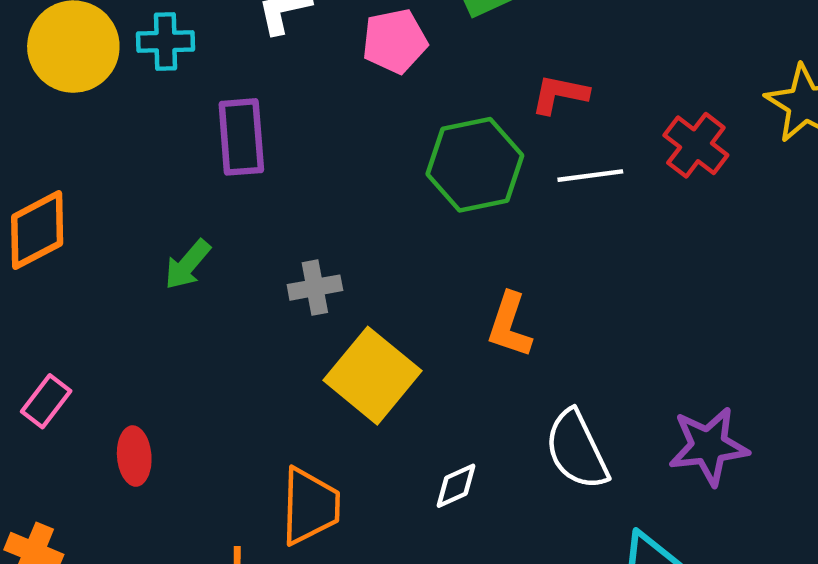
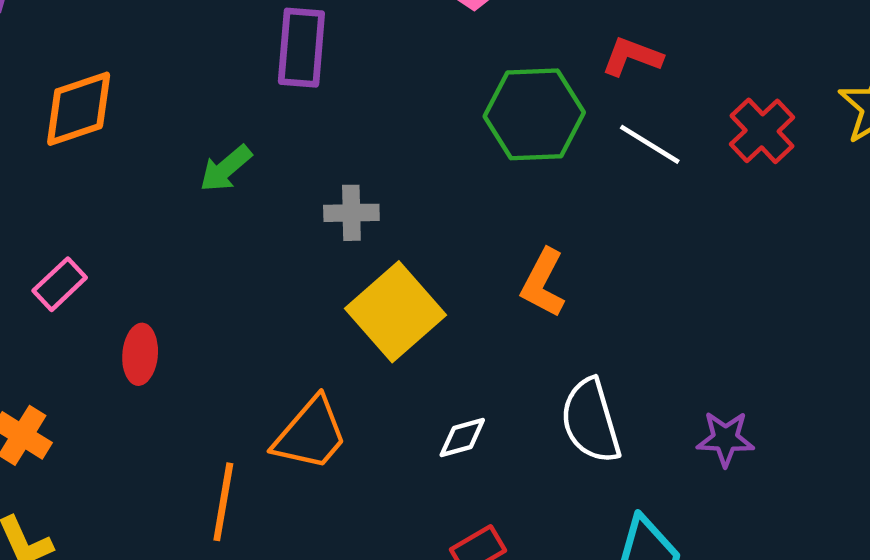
white line: (590, 176) -> (650, 144), turned 30
purple star: (709, 446) -> (725, 439), size x0.7
orange trapezoid: (310, 506) -> (311, 434), turned 30

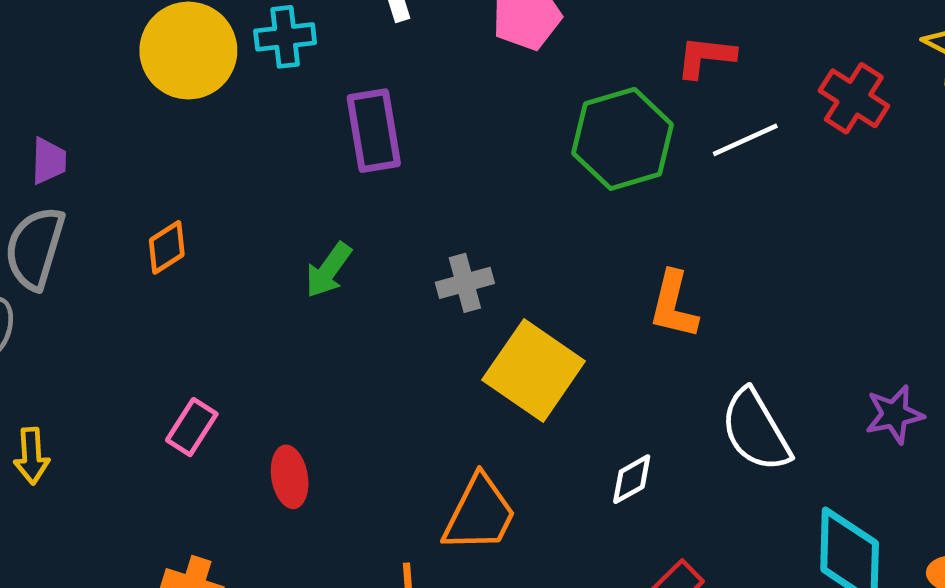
orange diamond: (79, 109) -> (167, 247), size x0.6
white line: (650, 144) -> (745, 140), turned -42

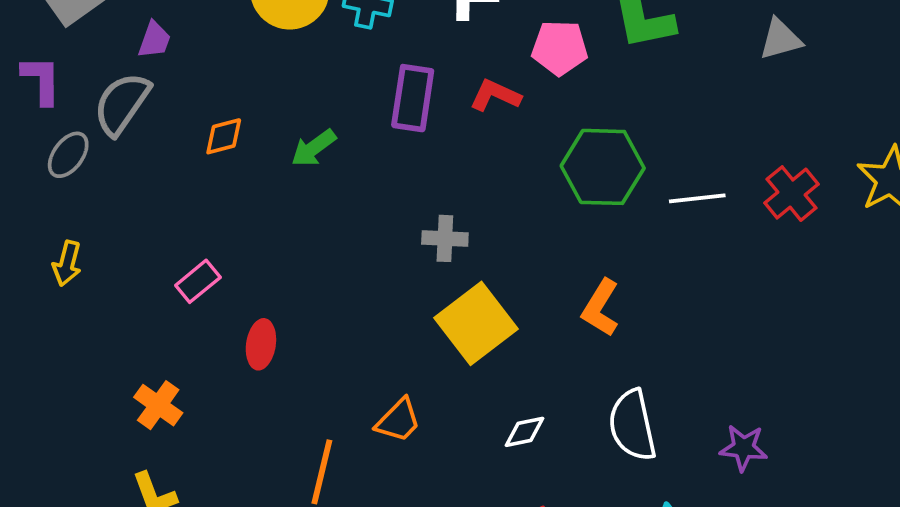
red L-shape: (706, 57) -> (495, 95), moved
green arrow: (328, 270) -> (314, 148), moved
orange trapezoid: (480, 514) -> (398, 420), size x0.7

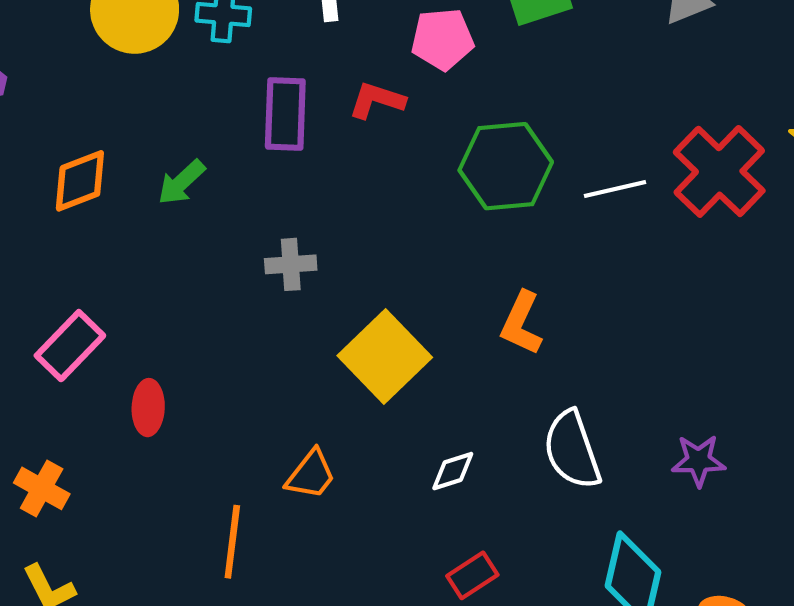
orange diamond: (224, 136) -> (80, 181), size x1.4
red cross: (791, 194) -> (719, 171), size x1.5
gray cross: (445, 238) -> (291, 264), moved
pink rectangle: (198, 281) -> (70, 346), size x1.4

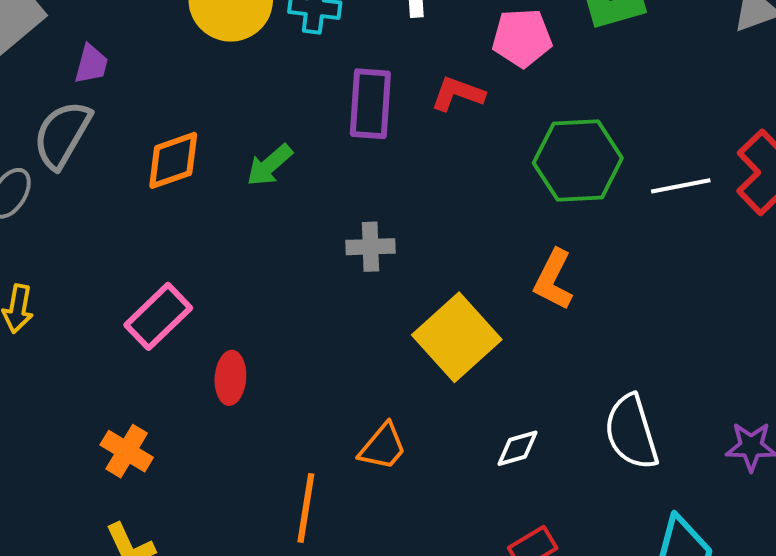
orange L-shape: (521, 323) -> (553, 280), moved

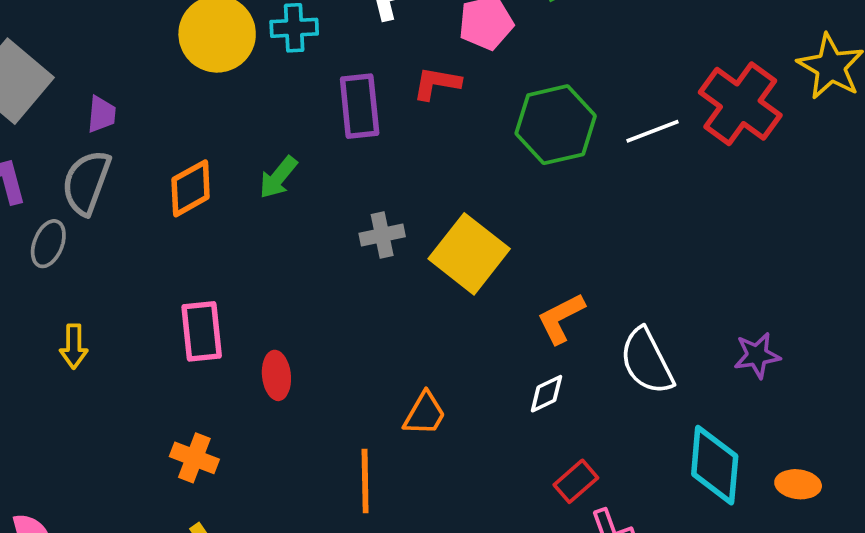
orange L-shape: (553, 280) -> (561, 318), moved, turned 46
pink rectangle: (158, 316) -> (202, 331), turned -42
yellow square: (457, 337) -> (469, 254), moved

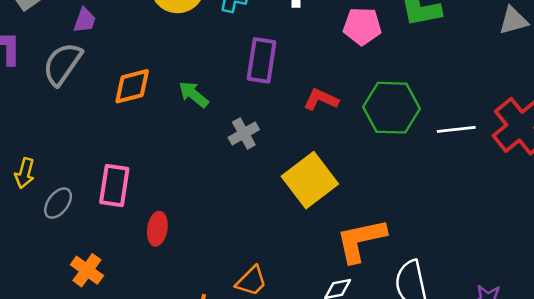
red L-shape: (437, 83) -> (321, 100), moved
green arrow: (278, 177) -> (194, 94), turned 76
gray cross: (382, 235) -> (244, 133), moved, turned -32
gray ellipse: (48, 244) -> (58, 203), moved
orange L-shape: (561, 318) -> (361, 240), size x1.4

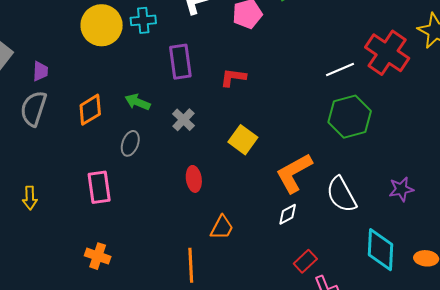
green hexagon: (392, 108) -> (350, 117), moved
yellow square: (310, 180) -> (243, 140), size x0.7
gray ellipse: (58, 203) -> (130, 143), moved
red ellipse: (157, 229) -> (194, 179), moved

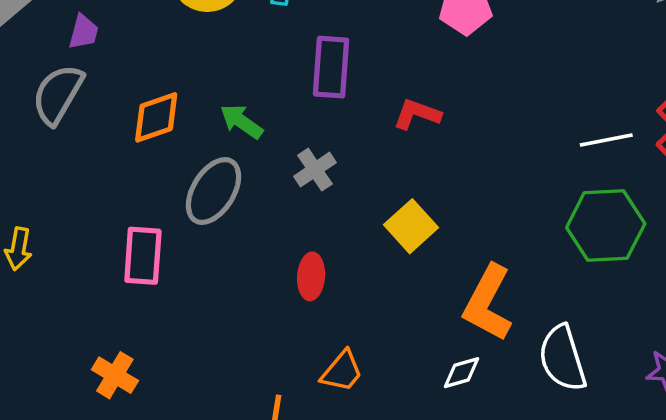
gray ellipse: (130, 143) -> (213, 191), size x1.5
orange L-shape: (294, 173) -> (488, 303), turned -45

